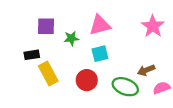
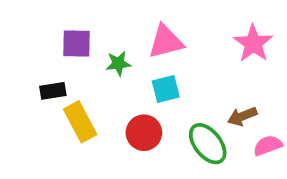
green ellipse: (125, 87) -> (208, 144), turned 30

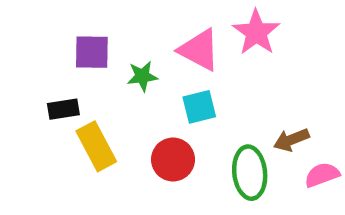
pink triangle: (166, 42) -> (199, 50), turned 42
pink star: (253, 43) -> (256, 32), moved
green ellipse: (208, 144) -> (250, 173), turned 33

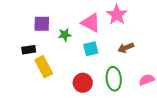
brown arrow: (291, 140) -> (126, 48), moved
red circle: (173, 159) -> (83, 83), moved

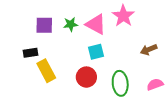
green star: (65, 35) -> (71, 24), moved
brown arrow: (126, 48) -> (149, 50), moved
red circle: (83, 83) -> (86, 77), moved

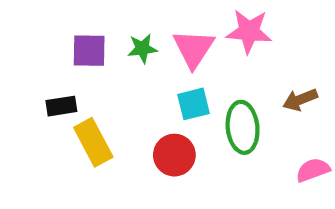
pink star: (123, 16) -> (249, 31), turned -30
pink triangle: (96, 24) -> (194, 48), turned 35
green ellipse: (120, 83) -> (243, 127), moved

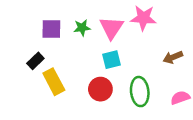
black rectangle: (61, 106) -> (35, 61), turned -35
green ellipse: (243, 127) -> (140, 92), moved

